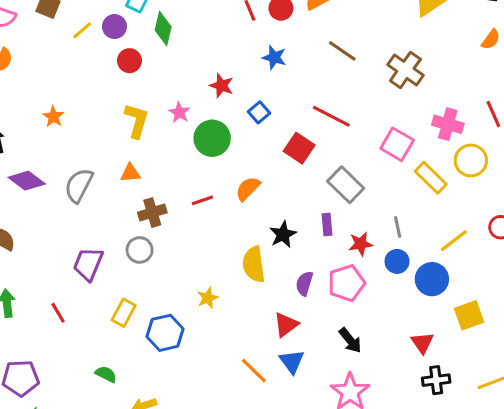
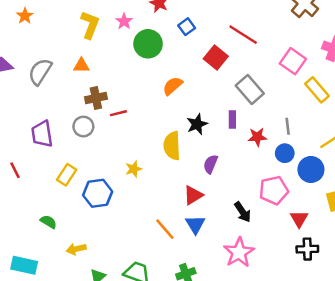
red line: (202, 200) -> (118, 113), moved
purple trapezoid: (88, 264) -> (42, 134), turned -36
pink pentagon: (346, 283) -> (274, 190), moved

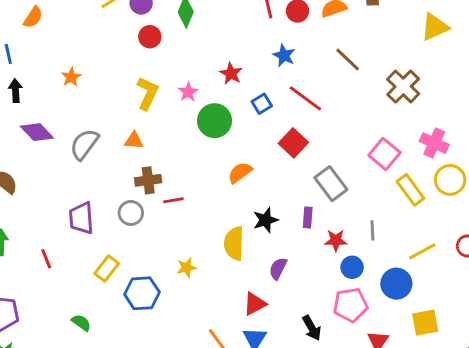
red line: (243, 35) -> (305, 98), moved
blue circle: (285, 153) -> (352, 267), moved

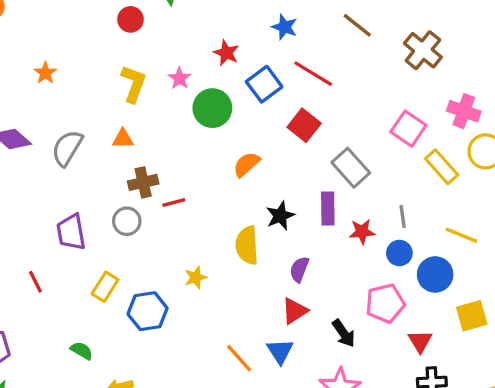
blue square: (262, 104) -> (264, 84), size x1.5
purple rectangle: (308, 217) -> (328, 208), size x1.4
yellow line: (422, 251) -> (461, 235), turned 56
blue circle: (352, 267) -> (399, 253), moved
red triangle: (255, 304) -> (295, 311), moved

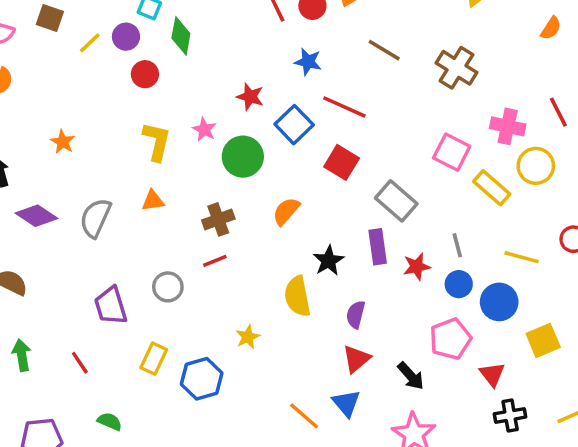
brown cross: (143, 182) -> (218, 219), moved
green semicircle: (82, 351) -> (110, 421), moved

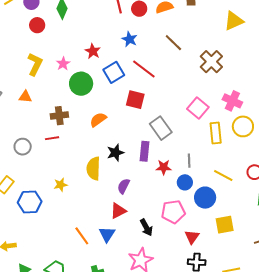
red square: (342, 162) -> (135, 100), turned -30
yellow rectangle: (492, 188) -> (216, 133), turned 30

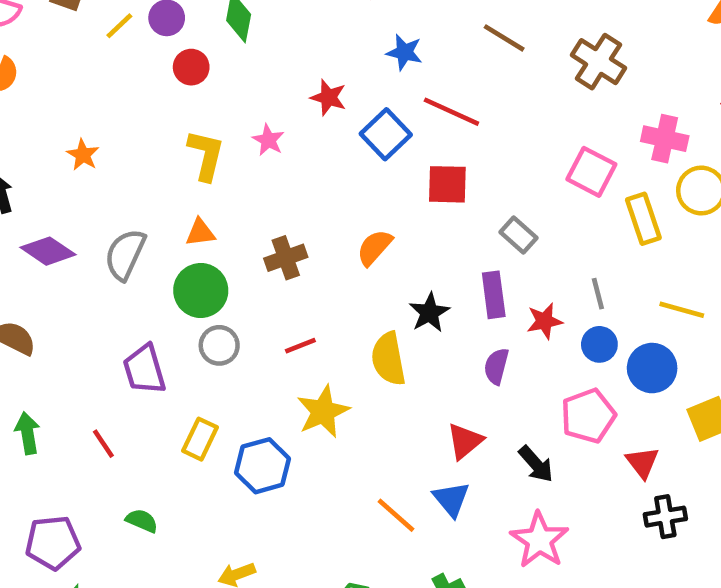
green circle: (81, 84) -> (201, 290), moved
gray rectangle: (161, 128) -> (518, 235), size x0.7
red line: (52, 138) -> (300, 346), moved
yellow star: (61, 185) -> (323, 412), size x1.6
purple semicircle: (124, 186) -> (496, 366), moved

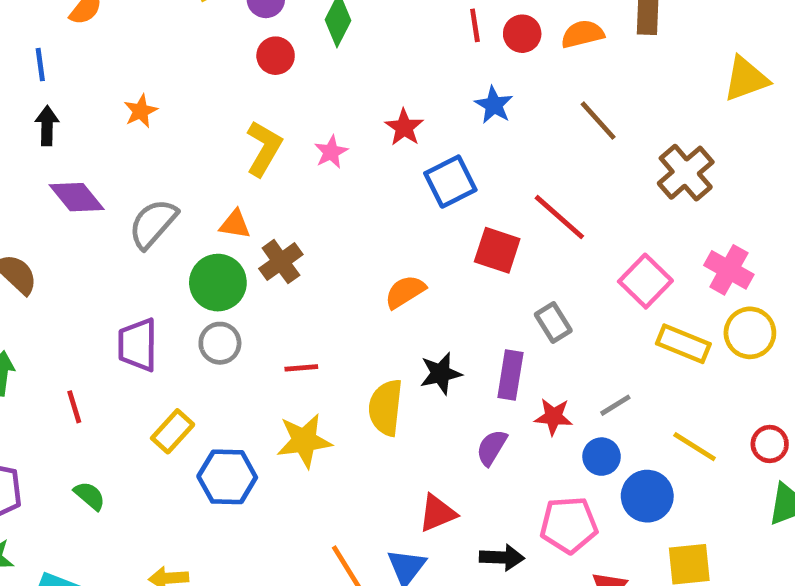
red line: (451, 112) -> (559, 217), moved
yellow rectangle: (643, 219) -> (683, 344), turned -66
brown cross: (286, 258) -> (281, 262), moved, turned -33
gray line: (598, 294) -> (615, 405), turned 56
black arrow: (536, 464) -> (502, 557), turned -63

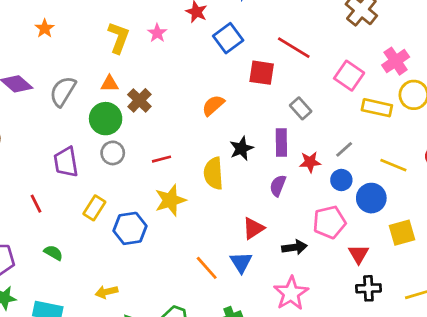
pink cross: (729, 270) -> (396, 61), turned 36

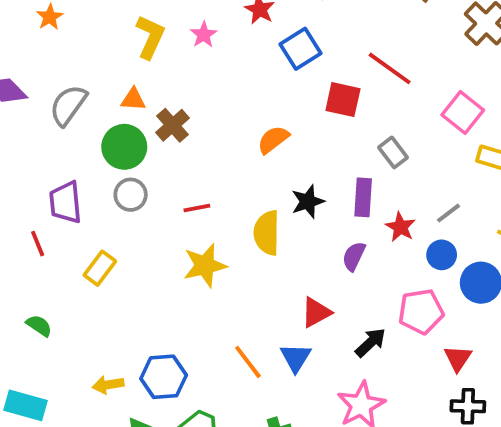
red star: (310, 162) -> (400, 227), turned 30
red line: (36, 204) -> (38, 244), moved
blue hexagon: (130, 228) -> (164, 377), moved
black arrow: (294, 247) -> (371, 343), turned -40

